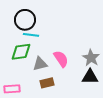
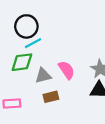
cyan line: (31, 35) -> (33, 43), turned -35

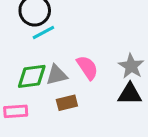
green diamond: (22, 62) -> (32, 76), moved

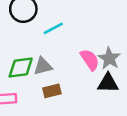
cyan line: (43, 32) -> (53, 28), moved
pink semicircle: (87, 68) -> (90, 60), moved

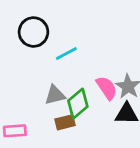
green diamond: (21, 68) -> (78, 104), moved, turned -32

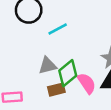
pink semicircle: (107, 88) -> (87, 83), moved

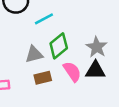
green diamond: (68, 73) -> (59, 46), moved

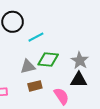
green diamond: (59, 46) -> (48, 59), turned 45
pink semicircle: (72, 72) -> (61, 96), moved

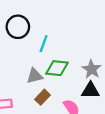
cyan line: (36, 37) -> (44, 44), turned -42
brown rectangle: (35, 86) -> (42, 97), turned -32

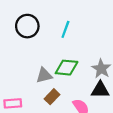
cyan line: (44, 44) -> (65, 29), moved

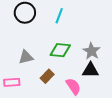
gray triangle: (44, 75) -> (26, 57), moved

